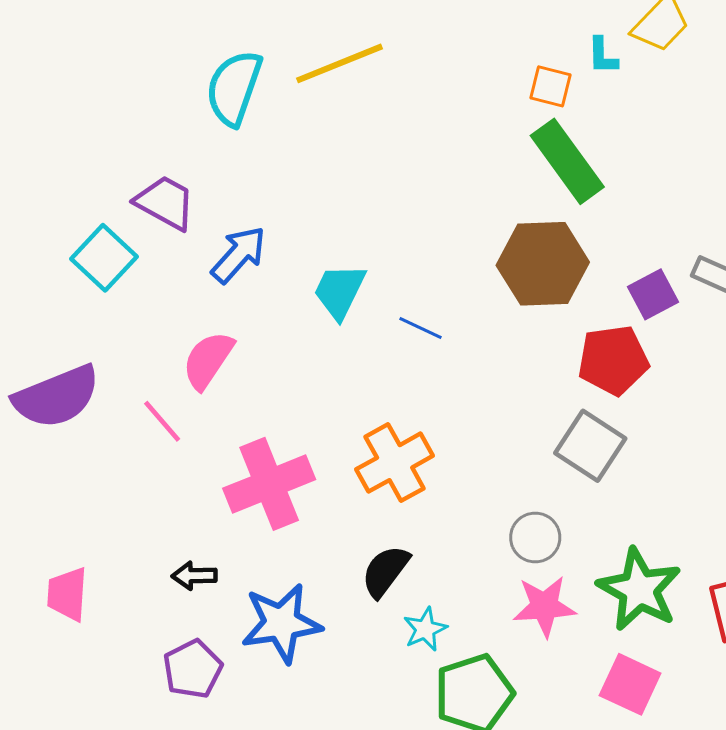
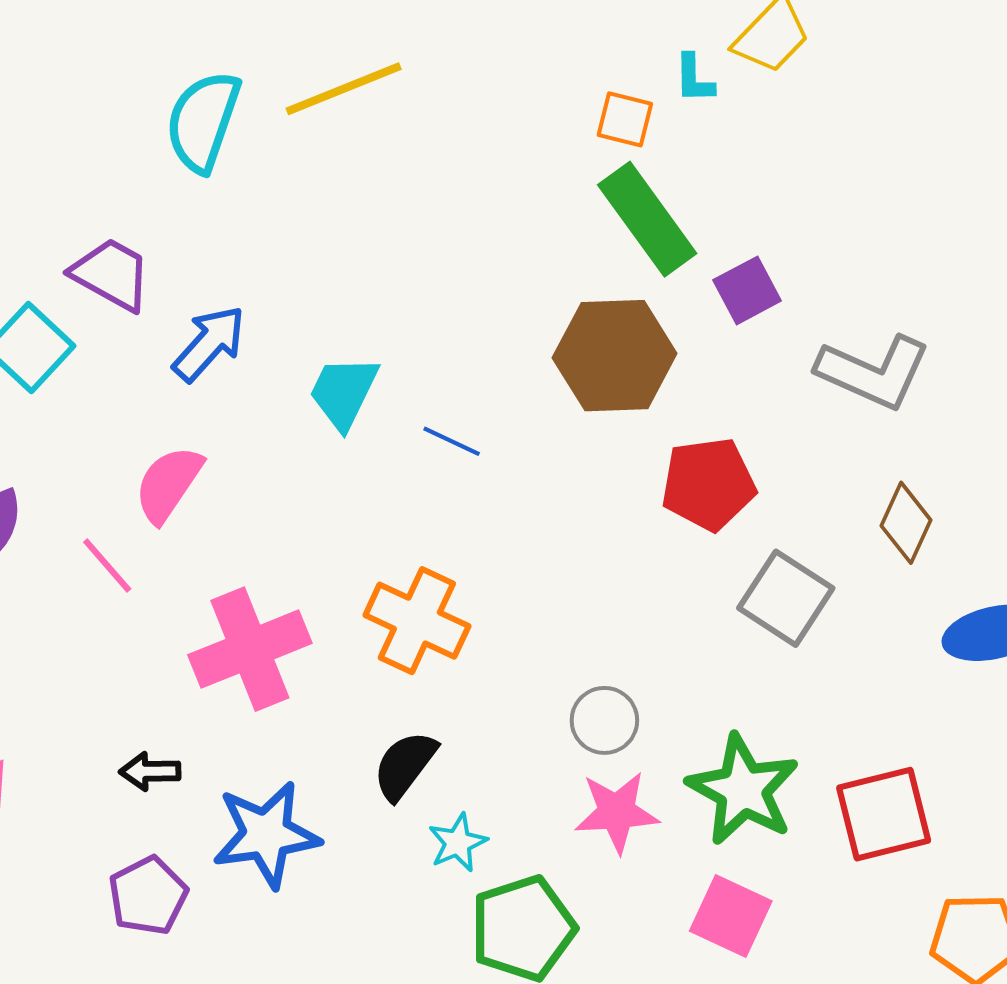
purple square: (653, 294) -> (747, 290), moved
gray square: (590, 446) -> (786, 598), moved
orange cross: (395, 463) -> (417, 621), turned -36

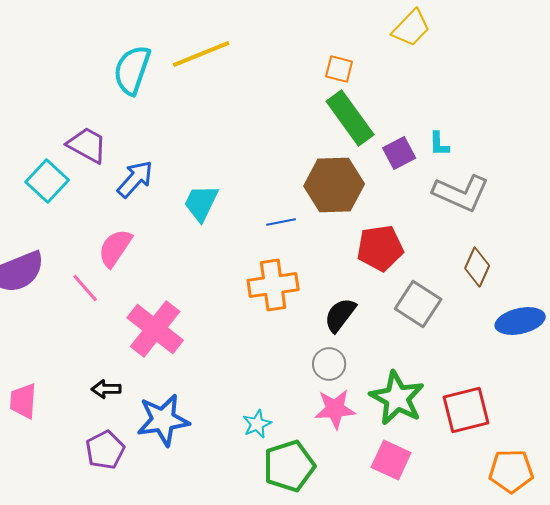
cyan L-shape: (694, 79) -> (439, 144), moved
blue line: (452, 441) -> (281, 222), moved, turned -36
orange cross: (417, 621) -> (273, 285), moved, turned -33
pink cross: (250, 649) -> (155, 329), turned -30
black semicircle: (405, 765) -> (340, 315), moved

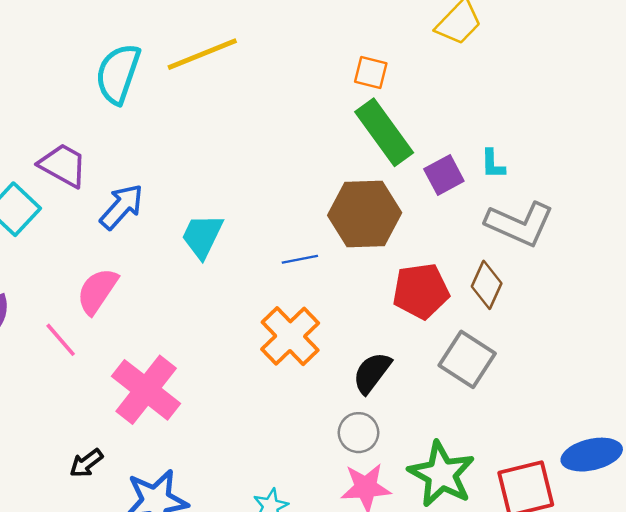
brown diamond: (477, 267) -> (487, 285), moved
orange cross: (273, 285) -> (290, 336), turned -36
blue ellipse: (520, 321) -> (592, 455), moved
black arrow: (106, 389) -> (86, 463), turned -36

